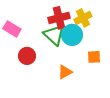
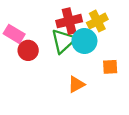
green triangle: (54, 35) -> (63, 41), turned 35
red circle: (27, 56) -> (28, 50), moved

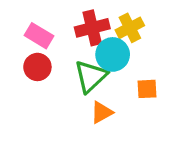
pink rectangle: (14, 34) -> (39, 36), moved
green triangle: (63, 41) -> (91, 76), moved

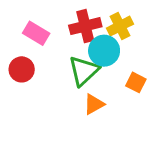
red circle: (37, 67) -> (22, 69), moved
orange square: (147, 89) -> (136, 82), turned 30

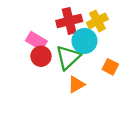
pink rectangle: (36, 33) -> (36, 41), moved
red circle: (22, 69) -> (41, 56), moved

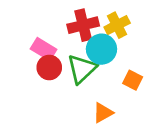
orange triangle: (76, 84) -> (103, 113), moved

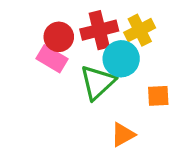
red circle: (49, 67) -> (59, 37), moved
orange square: (133, 80) -> (158, 96), turned -30

